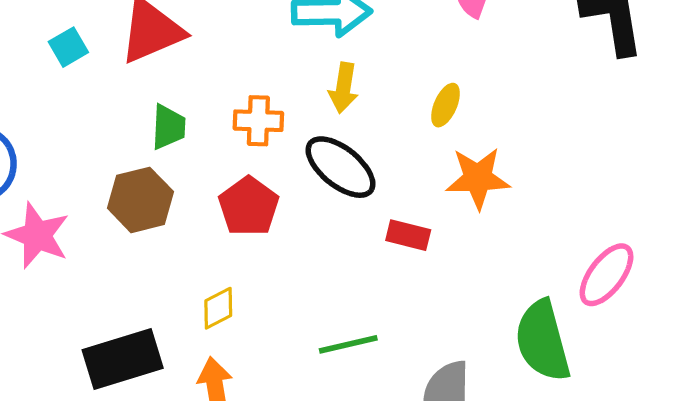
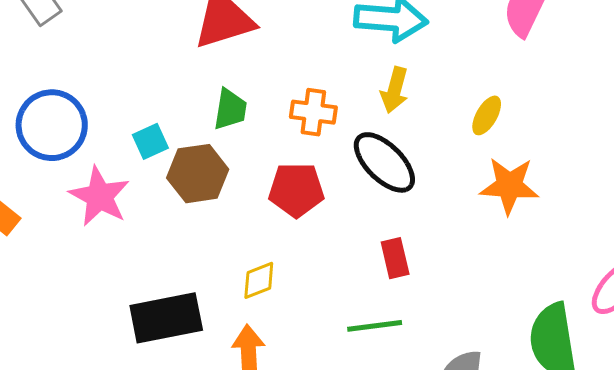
cyan square: (68, 47) -> (150, 141), moved
red pentagon: (249, 206) -> (296, 190), turned 30
red rectangle: (408, 235) -> (395, 258), moved, turned 57

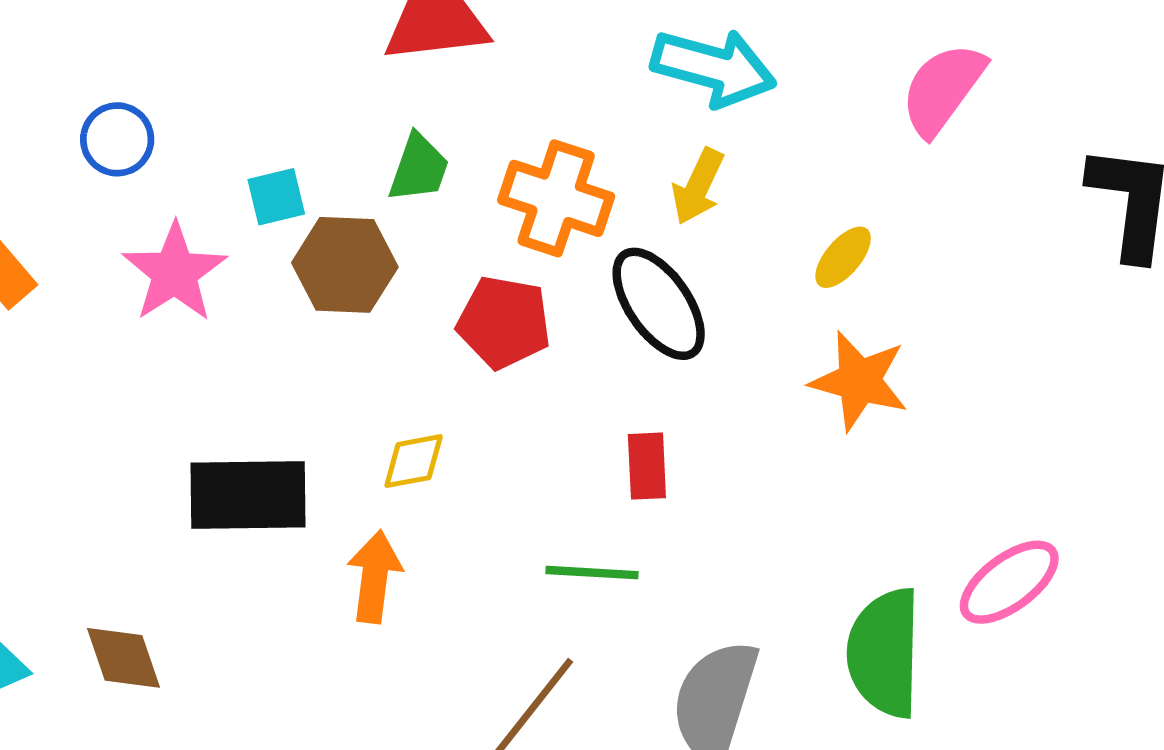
orange cross: (313, 112) -> (556, 198), size x1.4
blue circle: (52, 125) -> (117, 139), size x0.6

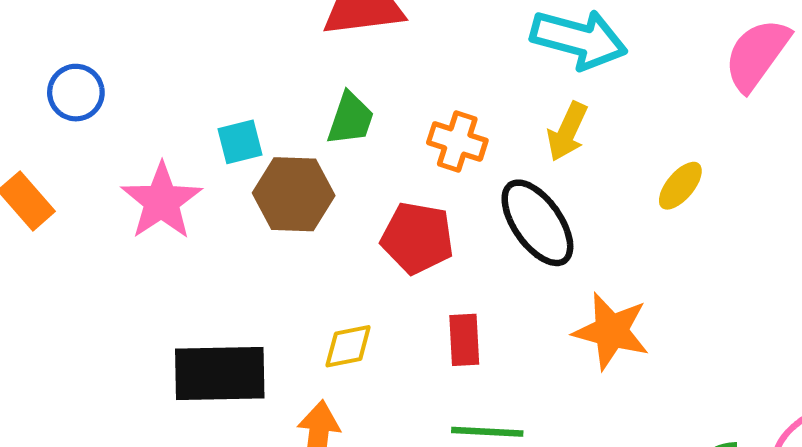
blue circle: (117, 139) -> (76, 93), moved
orange cross: (556, 198) -> (457, 141), size x0.7
orange star: (859, 381) -> (611, 331), moved
red rectangle: (647, 466) -> (464, 340), moved

